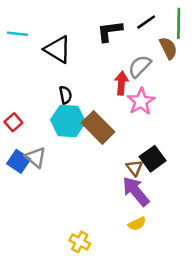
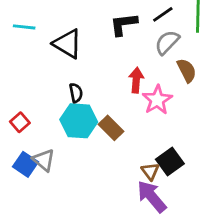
brown semicircle: (168, 48) -> (187, 70), moved
gray semicircle: (140, 66) -> (167, 42), moved
brown rectangle: (98, 127) -> (111, 128), size x0.7

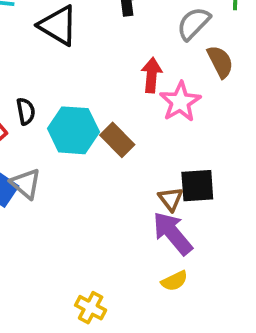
black semicircle: (76, 93) -> (26, 111), moved
black square: (170, 161) -> (197, 186), turned 32

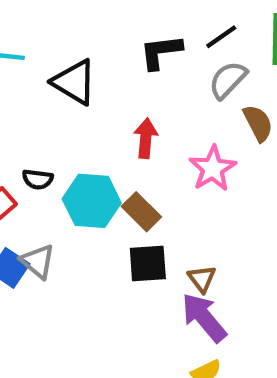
red arrow: (152, 75) -> (146, 138), moved
black semicircle: (26, 111) -> (38, 179), turned 108
black square: (197, 186) -> (148, 264), moved

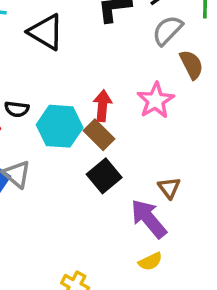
red arrow: (146, 138) -> (102, 106), moved
black square: (148, 264) -> (104, 176), turned -36
brown triangle: (202, 279) -> (169, 188), moved

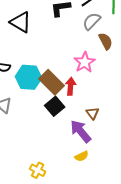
red arrow: (102, 106) -> (71, 86), moved
brown rectangle: (99, 135) -> (52, 82), size x1.4

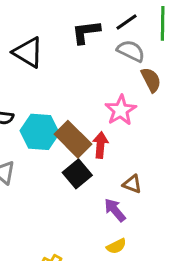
gray semicircle: (92, 21) -> (131, 51), turned 72
brown triangle: (93, 113) -> (132, 184), turned -32
purple arrow: (81, 131) -> (115, 210), size x0.7

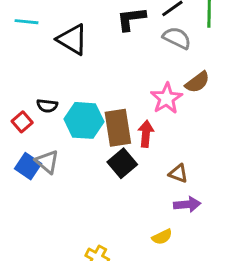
brown semicircle: (151, 80) -> (197, 82), moved, turned 80
brown rectangle: (73, 139) -> (118, 128), turned 36
purple arrow: (115, 210) -> (187, 204), moved, turned 125

